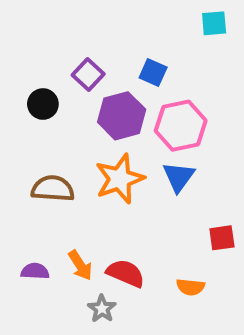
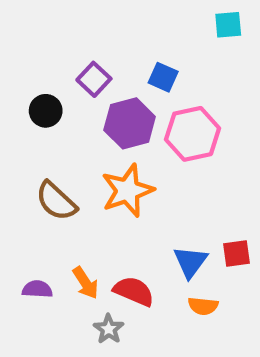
blue triangle: (179, 177) -> (190, 262), moved
brown semicircle: (53, 189) -> (56, 201), turned -141

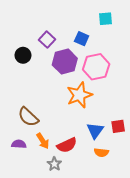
cyan square: (228, 25) -> (106, 19), moved
orange star: (127, 191) -> (79, 95), moved
brown semicircle: (56, 201) -> (28, 117), moved
red semicircle: (134, 291) -> (67, 145), turned 132

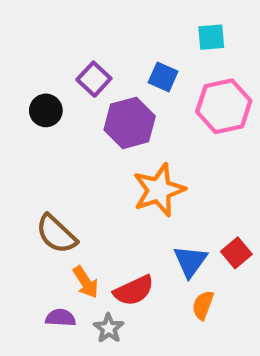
pink hexagon: (96, 67) -> (224, 106), moved
red square: (118, 126) -> (236, 253), turned -32
purple semicircle: (19, 144) -> (60, 318), moved
orange semicircle: (101, 152) -> (203, 305), turned 104

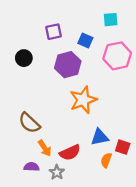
purple square: (94, 79) -> (53, 32), moved, turned 35
red square: (236, 253) -> (123, 147), moved, turned -32
blue triangle: (190, 261) -> (100, 137), turned 42

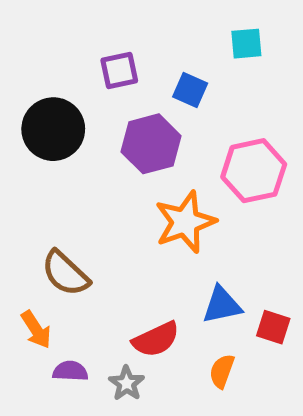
pink hexagon: (117, 56) -> (254, 171), moved
black circle: (24, 58) -> (53, 129), size x1.6
orange arrow: (45, 148) -> (36, 330), moved
orange semicircle: (106, 160) -> (222, 371), moved

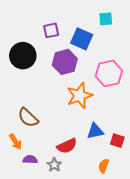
blue square: (190, 90) -> (82, 39), size x1.5
orange semicircle: (222, 371) -> (104, 166), moved

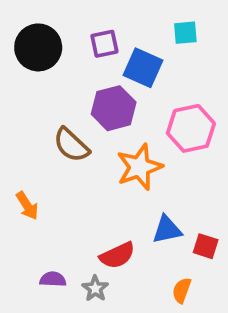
purple square: (51, 30) -> (104, 44), moved
black circle: (23, 56) -> (38, 47), moved
brown semicircle: (28, 118) -> (71, 145), moved
orange arrow: (15, 142) -> (27, 206), moved

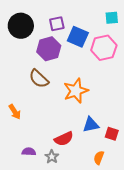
cyan square: (185, 33) -> (112, 18), moved
purple hexagon: (114, 108) -> (49, 49), moved
pink hexagon: (191, 128) -> (104, 48), moved

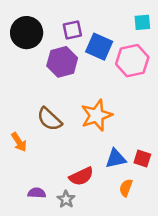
brown semicircle: (39, 79) -> (49, 119), moved
red square: (112, 134) -> (142, 159), moved
orange semicircle: (99, 158) -> (126, 188), moved

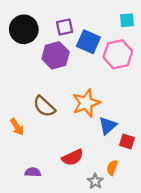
blue triangle: (116, 159) -> (108, 126), moved, turned -30
gray star: (66, 199) -> (95, 181), moved

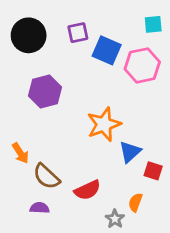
purple hexagon: (56, 55) -> (45, 91), moved
brown semicircle: (44, 106) -> (46, 176), moved

